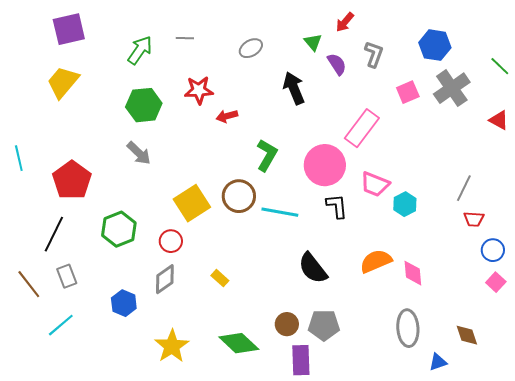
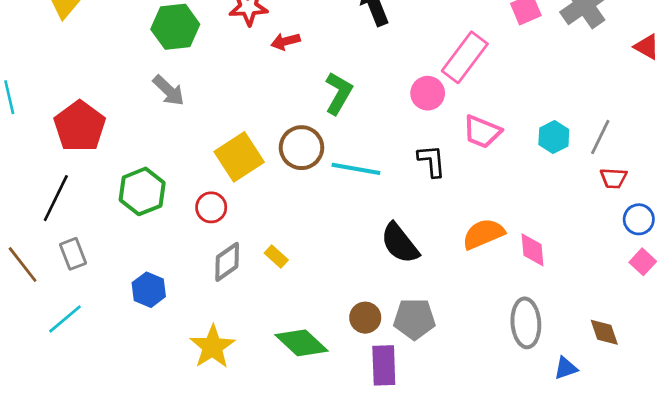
pink circle: (325, 165) -> (428, 93), moved, size x0.6
cyan hexagon: (405, 204) -> (554, 137), moved
gray diamond: (165, 279) -> (227, 262), moved

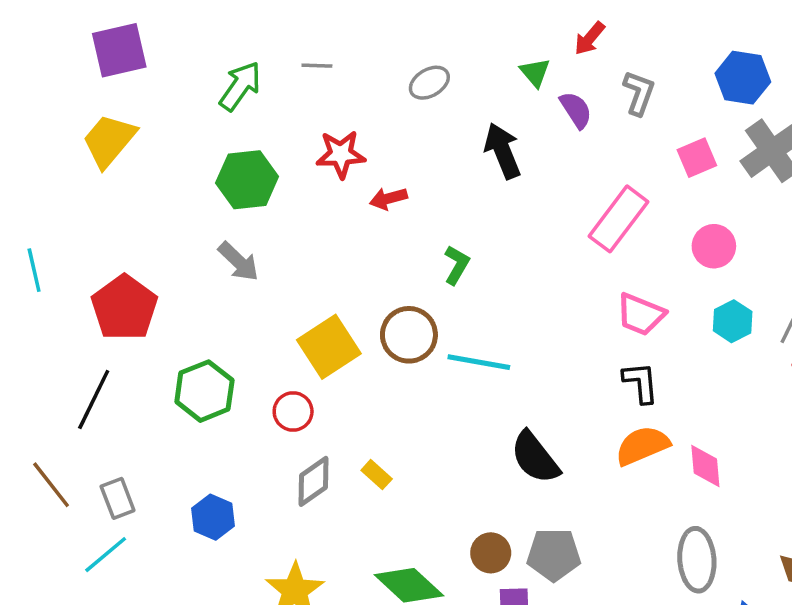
green L-shape: (339, 93) -> (457, 265), size x0.7
pink circle: (428, 93) -> (714, 246), moved
black L-shape: (432, 161) -> (641, 383), moved
gray rectangle: (73, 254) -> (118, 498), moved

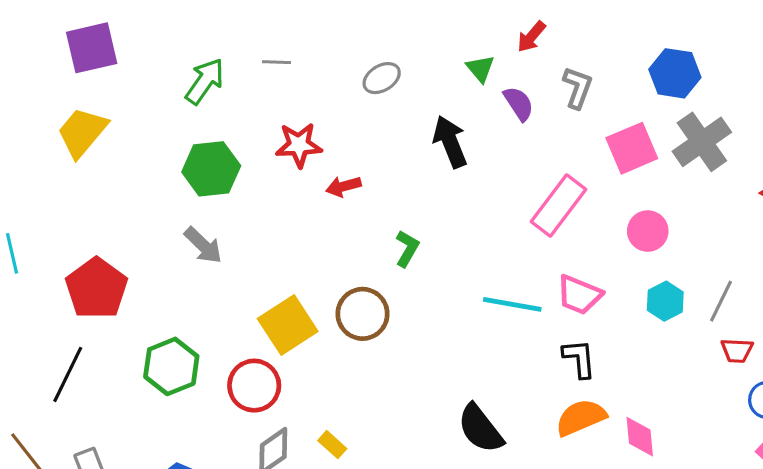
pink square: (697, 158) -> (632, 148), size x1.4
cyan line: (479, 362) -> (512, 304), moved
red circle: (293, 411) -> (254, 386), size x1.4

